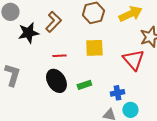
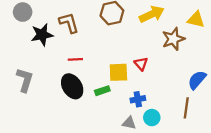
brown L-shape: (53, 22) -> (69, 23), turned -60
yellow square: (94, 48) -> (118, 72), moved
red triangle: (133, 60) -> (141, 64), moved, size x0.6

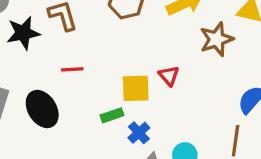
black ellipse: (72, 86) -> (42, 109), moved
blue cross: (138, 99) -> (139, 133), moved, turned -32

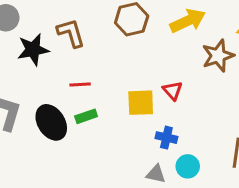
green rectangle: (112, 115) -> (86, 116), moved
blue cross: (139, 133) -> (166, 138), moved, turned -35

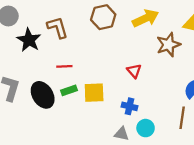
black star: (33, 50) -> (29, 40), turned -30
yellow square: (141, 103) -> (94, 93), moved

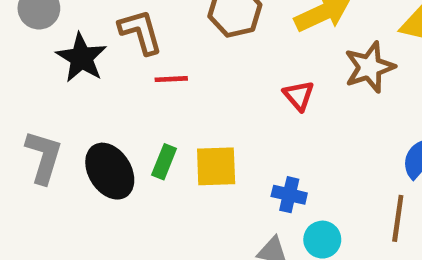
red line: (64, 66) -> (171, 79), moved
red triangle: (134, 71) -> (299, 96), moved
green rectangle: (69, 90) -> (164, 162), turned -49

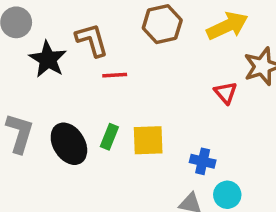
red triangle: (299, 96) -> (226, 93), moved

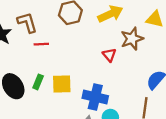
blue cross: (203, 161) -> (95, 97), size x1.6

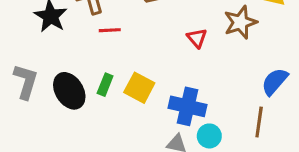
red triangle: (109, 55) -> (197, 38), moved
yellow square: (62, 84) -> (139, 88), turned 30

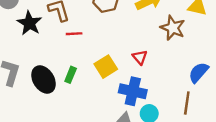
brown star: (240, 22) -> (173, 28), turned -30
red triangle: (197, 38) -> (140, 57), moved
yellow square: (139, 88) -> (106, 67), moved, turned 30

